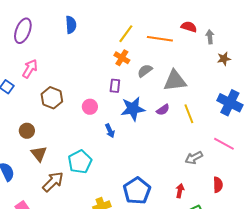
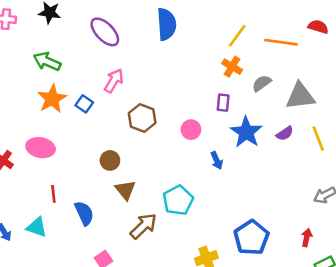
blue semicircle: (71, 25) -> (167, 24), size x1.4
purple ellipse: (23, 31) -> (105, 32), turned -65
blue star: (133, 109) -> (246, 132), turned -30

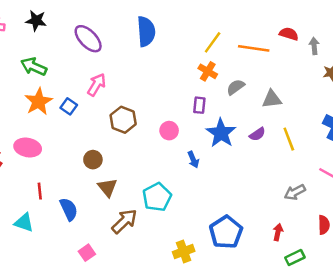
gray triangle: (300, 96) -> (272, 99), size x0.7

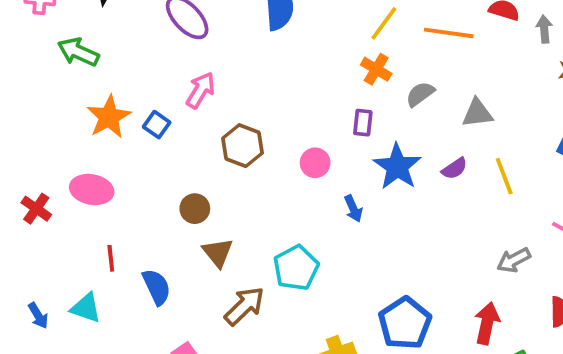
green arrow: (34, 67) -> (78, 52), moved
red arrow: (278, 232) -> (487, 323), size x1.5

